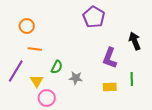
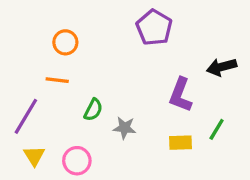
orange circle: (27, 26) -> (65, 42), moved
black arrow: (135, 41) -> (222, 67), turned -84
green line: (132, 79) -> (217, 129), turned 32
yellow triangle: (37, 81) -> (34, 156), moved

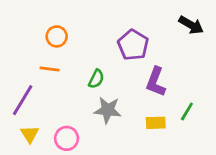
purple pentagon: (154, 28) -> (133, 45), moved
black arrow: (222, 67) -> (191, 25), moved, turned -135
green semicircle: (93, 110) -> (96, 79), moved
gray star: (125, 128) -> (108, 110), size x1.4

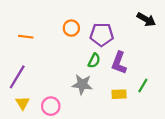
orange circle: (57, 36) -> (71, 28), moved
purple pentagon: (133, 45) -> (102, 35), turned -30
orange line: (50, 69) -> (26, 37), moved
green semicircle: (96, 79) -> (94, 61), moved

